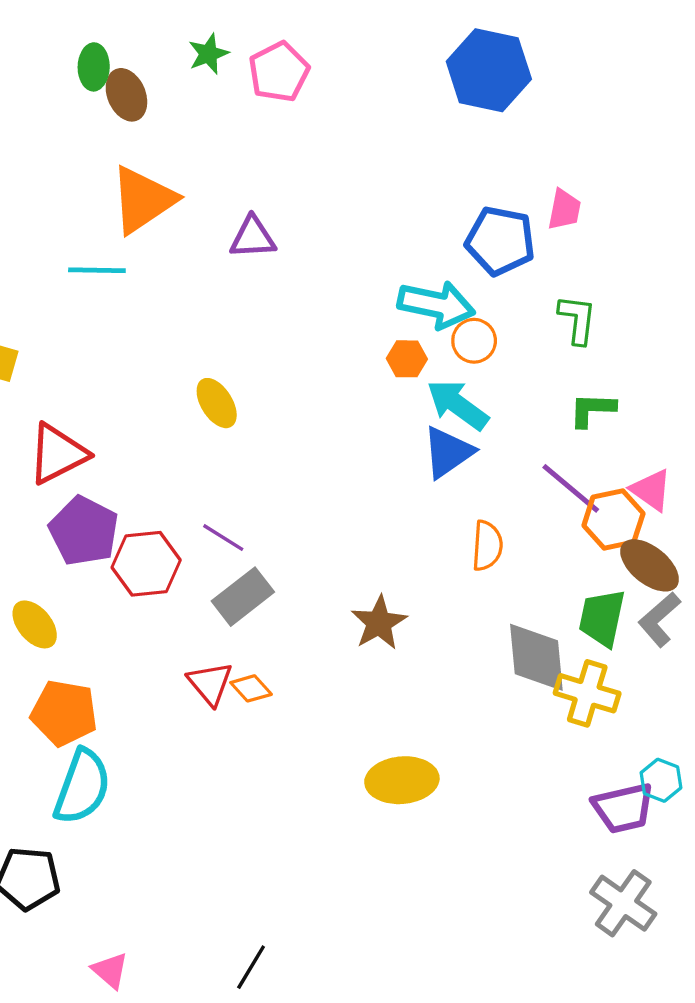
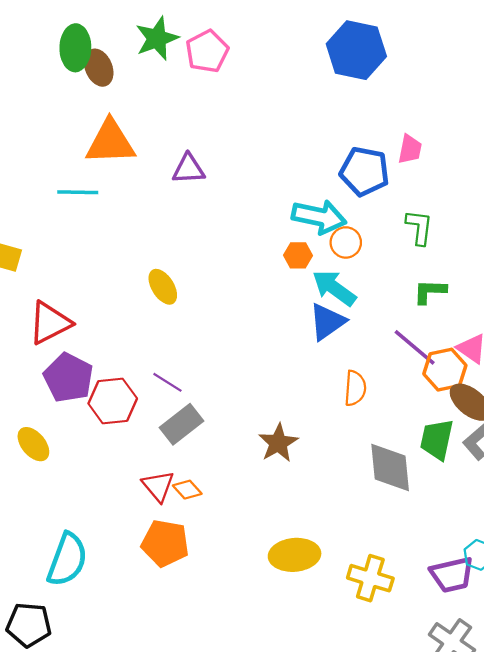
green star: (208, 54) -> (157, 38), size x1.5
green ellipse: (94, 67) -> (75, 48), size x1.4
orange triangle: (143, 200) -> (110, 142), turned 32
yellow cross: (587, 693) -> (370, 578), moved
orange pentagon: (64, 713) -> (165, 543), moved

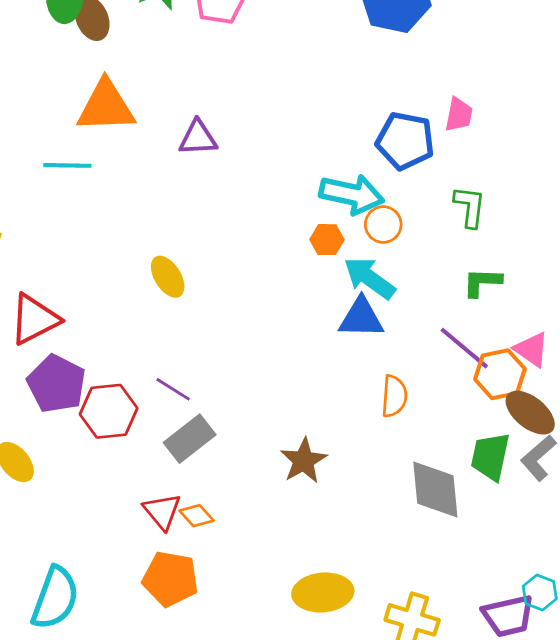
blue triangle: (327, 322) -> (361, 318), turned 36

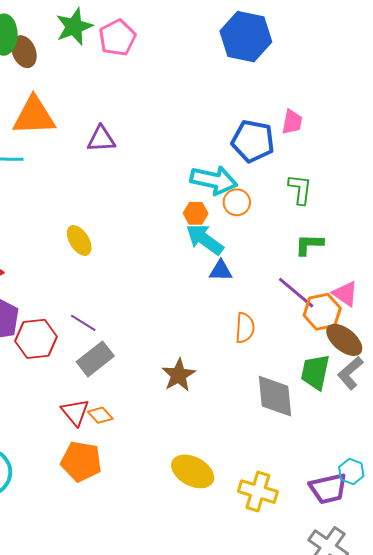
cyan arrow: (369, 278) -> (205, 239), moved
blue triangle: (361, 318) -> (221, 271), size x0.7
yellow ellipse: (323, 592) -> (193, 471), turned 33

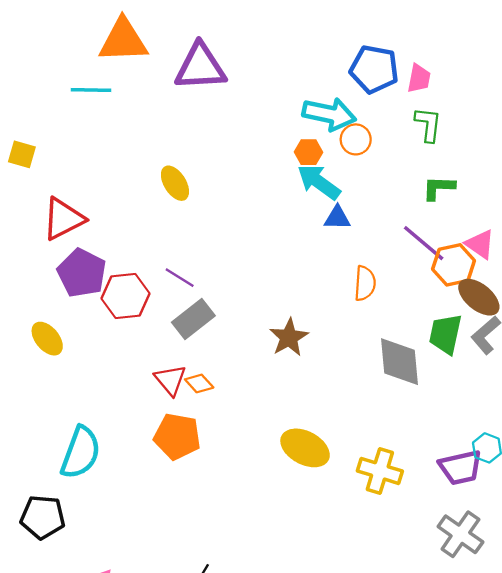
pink trapezoid: (292, 122) -> (419, 78), moved
purple triangle: (101, 139) -> (200, 67), size x1.6

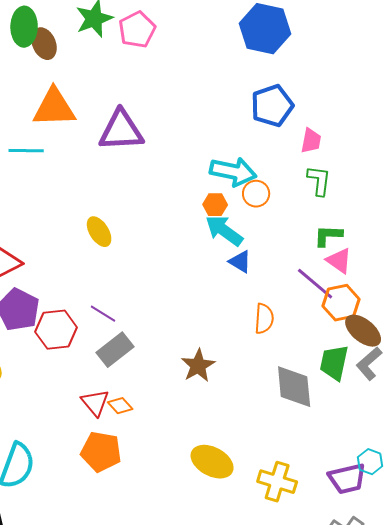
blue pentagon: (374, 69) -> (272, 106), moved, turned -30
blue triangle: (337, 218) -> (240, 262), turned 30
pink triangle: (480, 244) -> (339, 261), moved

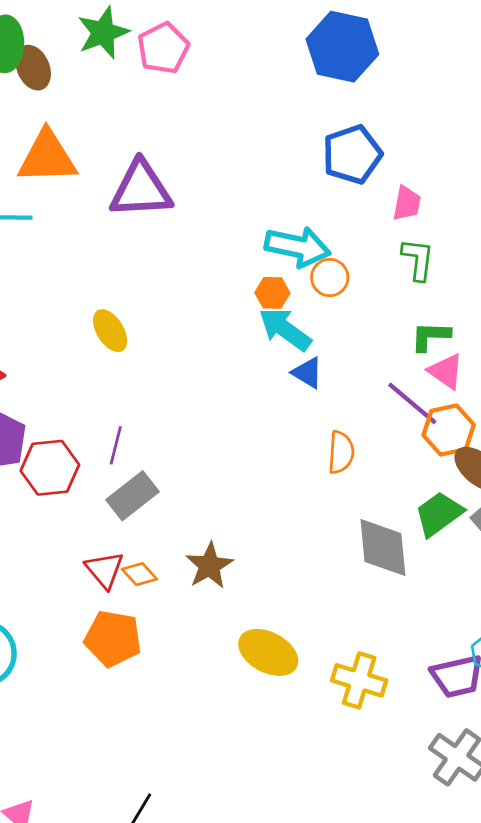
purple line: (103, 314) -> (116, 445), turned 72
green trapezoid: (334, 363) -> (439, 514), turned 42
brown star: (198, 366) -> (209, 566), moved

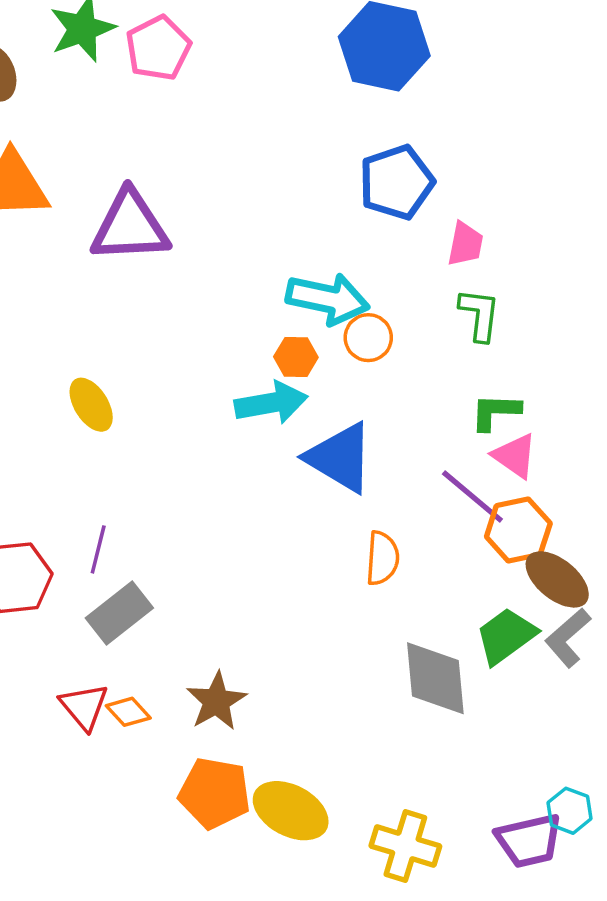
cyan arrow: (285, 329) -> (271, 403), moved, turned 134
blue triangle: (307, 373) -> (340, 458), size x1.8
orange pentagon: (113, 638) -> (215, 793), moved

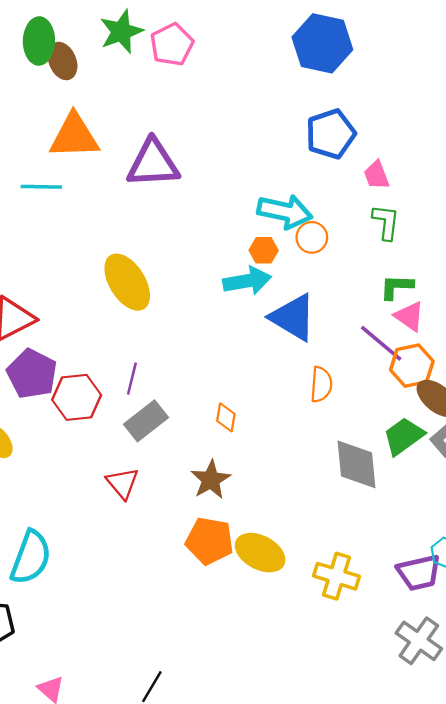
pink trapezoid: (465, 244) -> (377, 175), turned 148
yellow ellipse: (91, 405) -> (127, 282), size x1.6
orange diamond: (128, 712) -> (226, 417), moved, turned 52

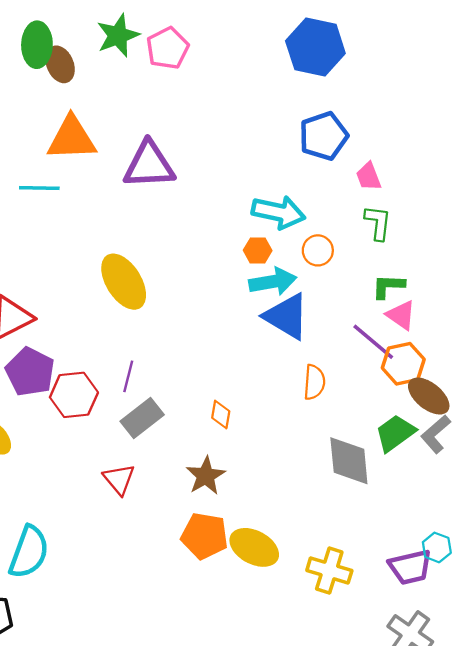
orange circle: (312, 237) -> (318, 250), moved
cyan arrow: (247, 281) -> (273, 282), moved

